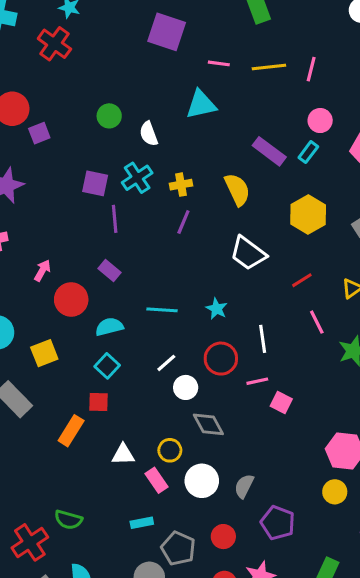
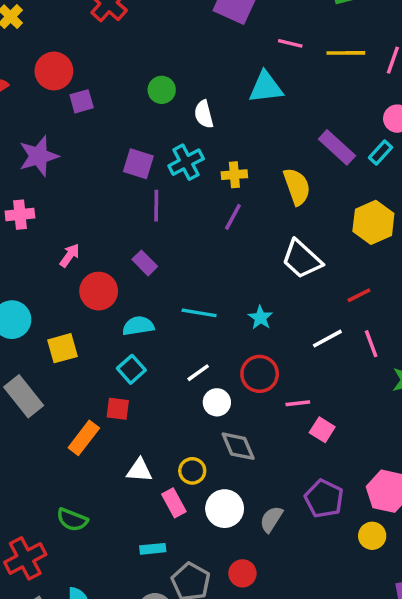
white line: (263, 339) -> (327, 339), moved, turned 64
green semicircle: (68, 520) -> (72, 520), moved
purple pentagon: (278, 523) -> (324, 499), moved

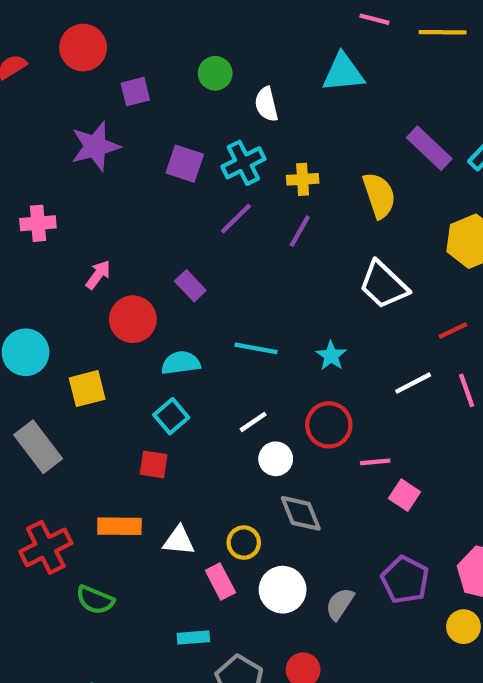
purple square: (82, 101) -> (135, 92), moved
purple star: (39, 156) -> (95, 146), moved
purple line: (156, 206) -> (236, 218), moved, turned 44
orange rectangle: (84, 438) -> (119, 526), moved, turned 52
red cross: (25, 558) -> (46, 547), moved

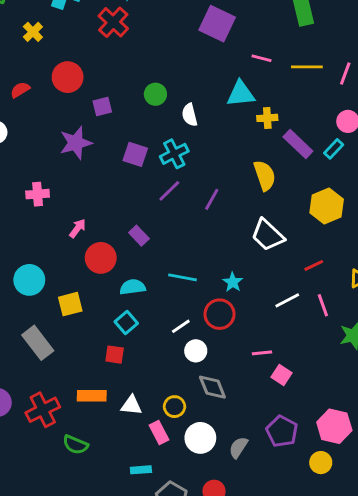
yellow cross: (303, 179) -> (267, 118), moved
red circle: (329, 425) -> (219, 314), moved

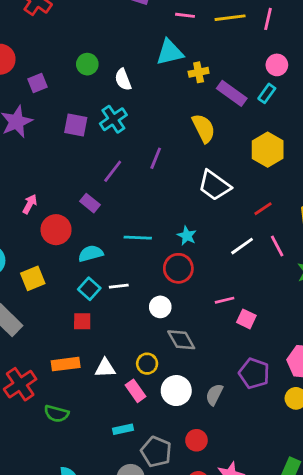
purple line: (169, 191) -> (113, 171), moved
white line: (181, 326) -> (119, 286), moved, turned 36

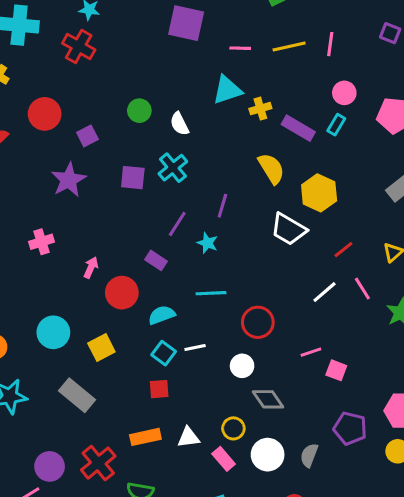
yellow hexagon: (268, 150) -> (319, 193), moved
cyan star: (187, 236) -> (207, 243), moved

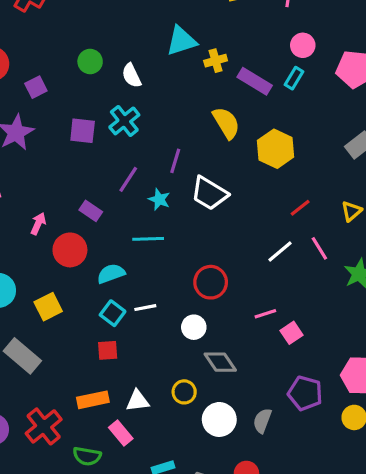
white trapezoid: (289, 229) -> (209, 193), moved
purple rectangle: (156, 260) -> (91, 211), moved
cyan line: (211, 293) -> (148, 239), moved
pink square: (336, 370) -> (291, 333), turned 35
pink rectangle: (224, 459) -> (121, 433), moved

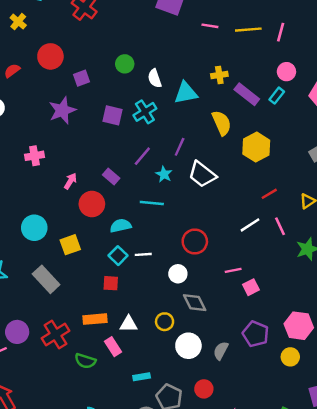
cyan triangle: (181, 41) -> (186, 93), moved

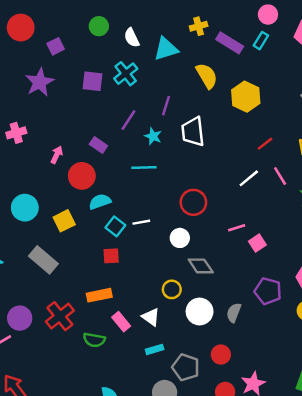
white trapezoid: (202, 174) -> (193, 132), turned 52
cyan semicircle: (121, 226) -> (100, 202), moved
white triangle: (129, 324) -> (151, 317), moved, turned 42

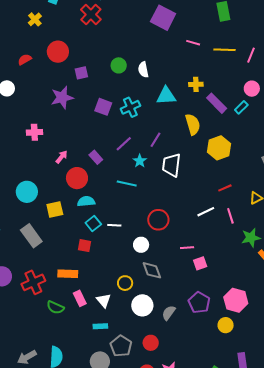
white semicircle: (132, 38) -> (143, 70), moved

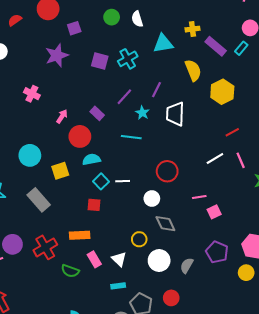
pink cross: (34, 132) -> (32, 94), turned 35

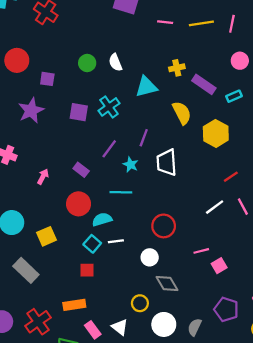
purple square: (74, 28) -> (47, 79), turned 32
cyan rectangle: (241, 48) -> (234, 96), moved, turned 32
red circle: (80, 136) -> (79, 204), moved
cyan semicircle: (91, 159) -> (102, 219), moved

